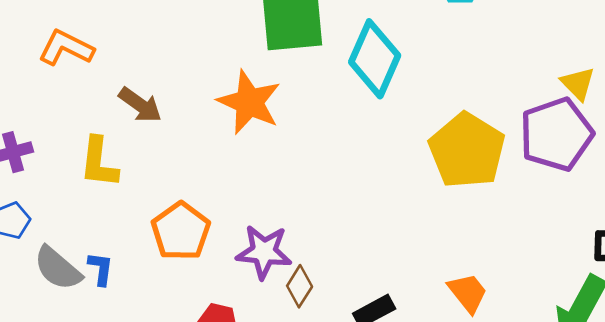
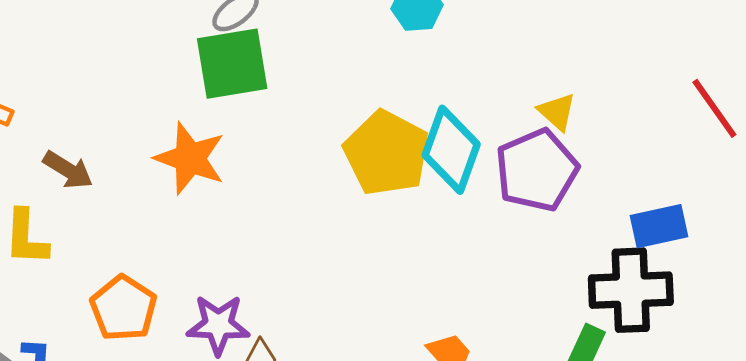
cyan diamond: (375, 59) -> (451, 150), moved
yellow pentagon: (467, 150) -> (387, 153), moved

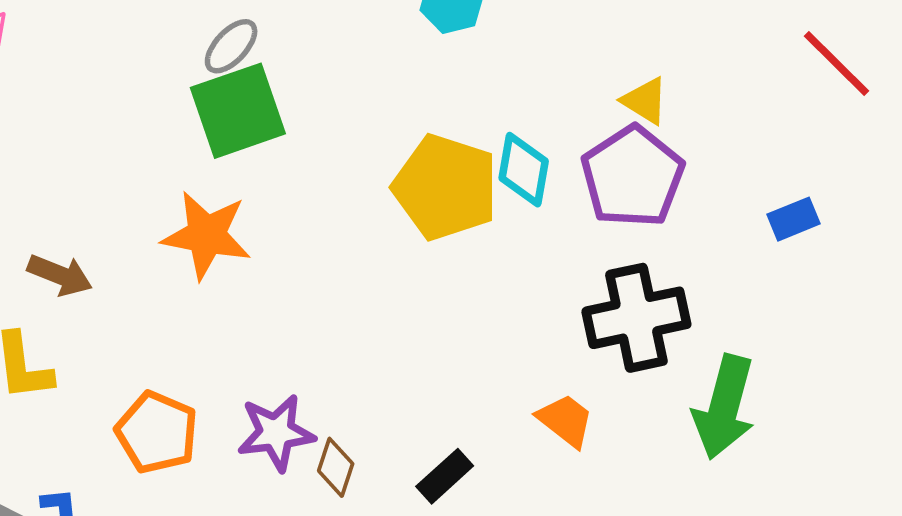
cyan diamond: (451, 150) -> (524, 170), size x0.7
blue rectangle: (659, 226) -> (794, 219), size x0.7
black cross: (631, 290) -> (636, 318), moved

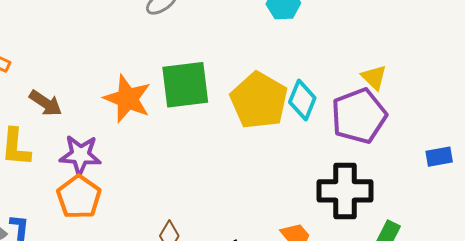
green square: (238, 111) -> (185, 85), moved
purple star: (276, 433) -> (80, 155), moved

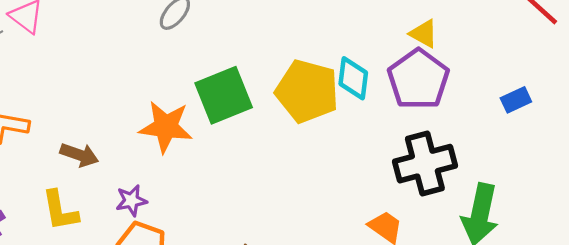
purple star: (80, 155) -> (131, 201), size x0.7

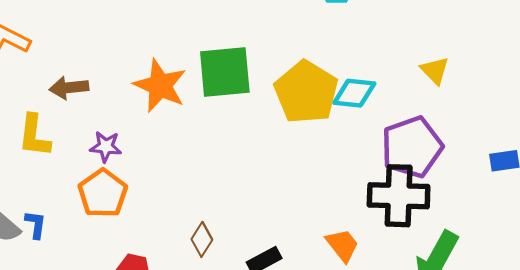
cyan diamond: (353, 78) -> (354, 93), turned 72
purple pentagon: (418, 79) -> (412, 147), moved
brown arrow: (79, 155) -> (69, 88), turned 138

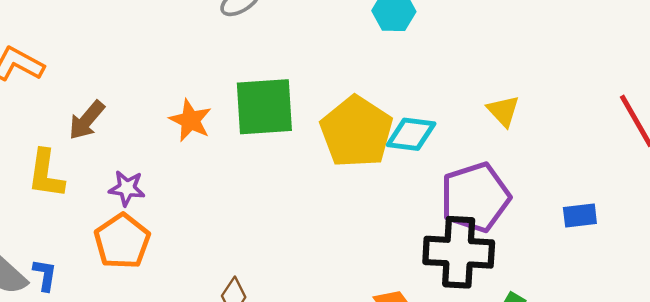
orange star: (160, 86) -> (190, 120), size x0.7
brown arrow: (69, 88) -> (87, 120), turned -45

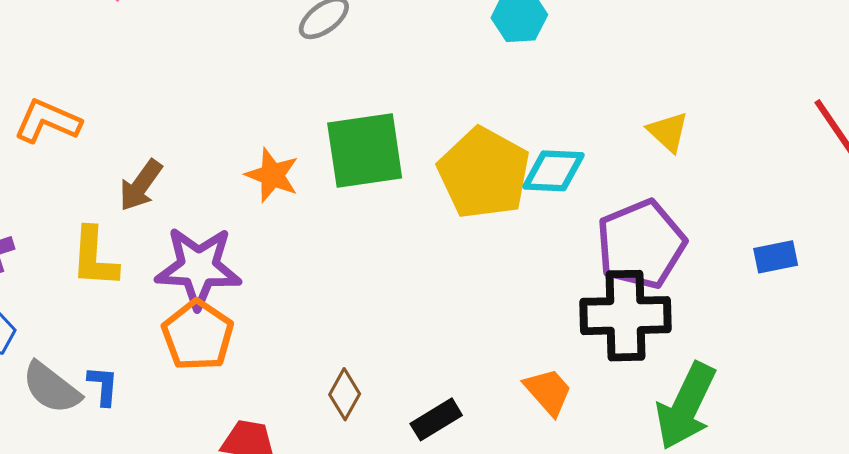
purple star: (127, 188) -> (198, 268), size x1.8

